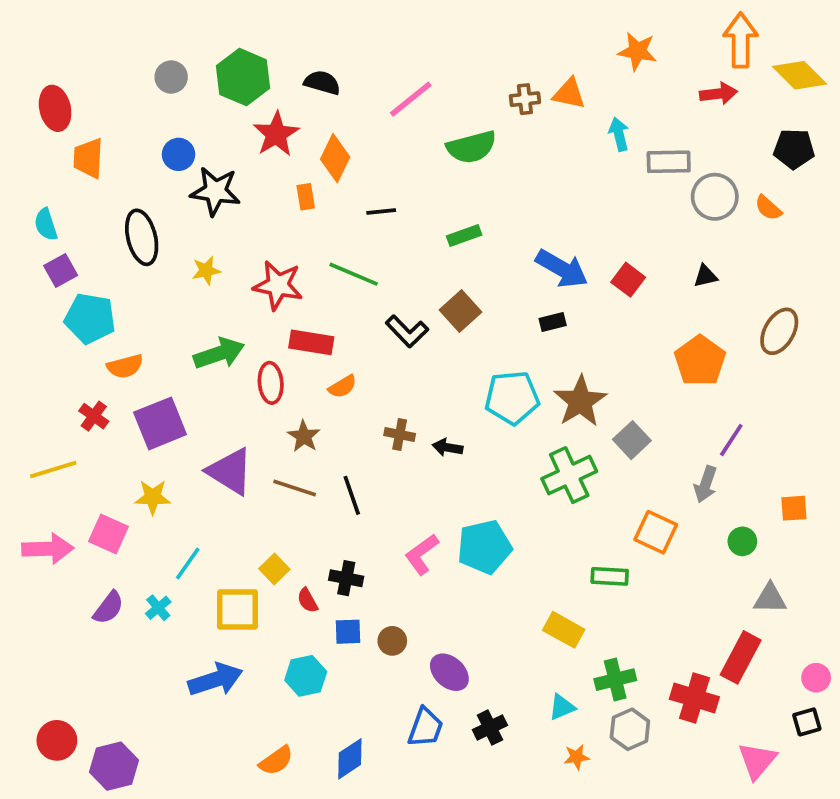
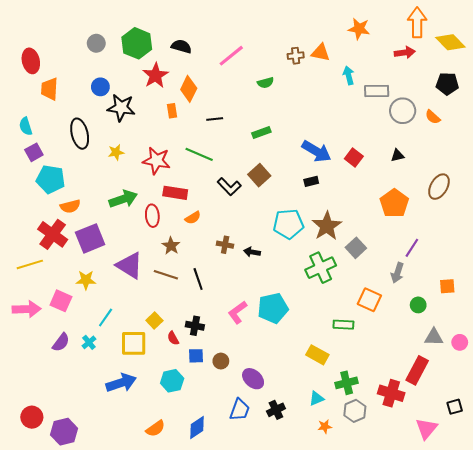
green semicircle: (472, 147) -> (266, 83), size x0.6
red cross: (94, 416) -> (53, 234), size x1.8
pink circle: (816, 678) -> (460, 342), moved

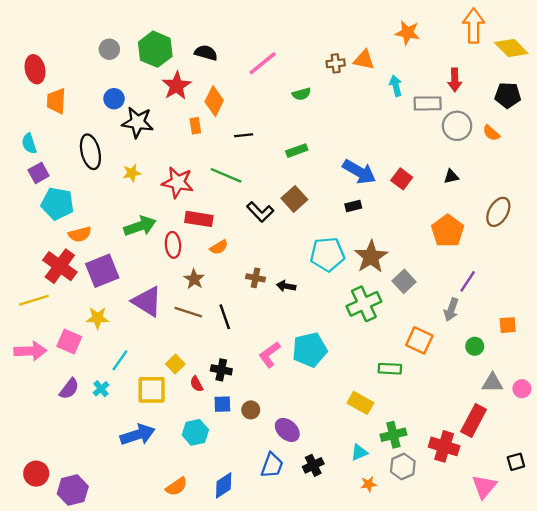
red arrow: (405, 53) -> (455, 80), moved, turned 96

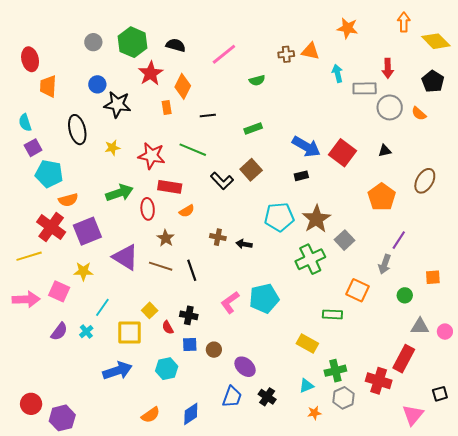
orange arrow: (474, 26) -> (404, 22), size x0.7
black pentagon: (508, 95) -> (433, 81), turned 30
red square: (402, 179) -> (342, 153), size x1.5
black cross: (313, 465) -> (267, 397), turned -30

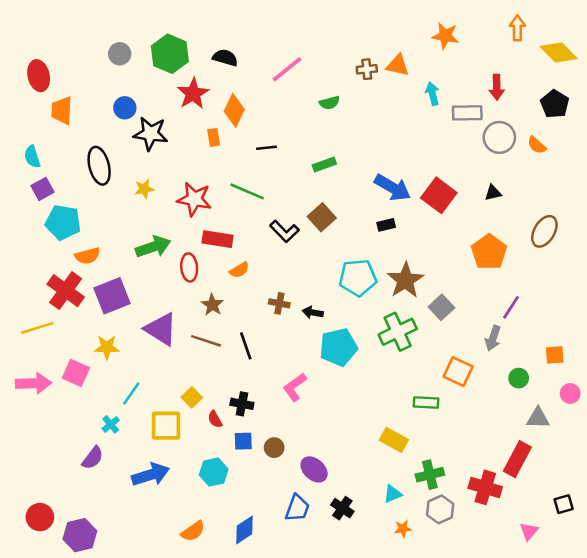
cyan pentagon: (264, 298) -> (338, 347), moved
purple semicircle: (59, 332) -> (93, 458), moved
pink circle: (445, 332) -> (570, 394), moved
pink triangle: (413, 415) -> (529, 531), size x0.7

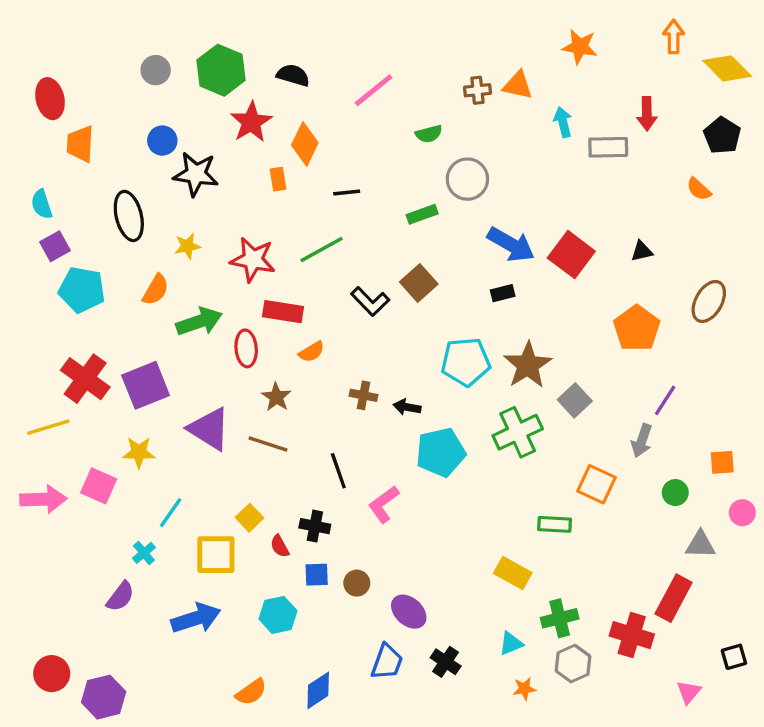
gray circle: (499, 137) -> (467, 179), moved
green line: (247, 191) -> (322, 249), turned -52
orange semicircle: (88, 256) -> (156, 290), moved, turned -45
black line: (246, 346) -> (338, 471), moved

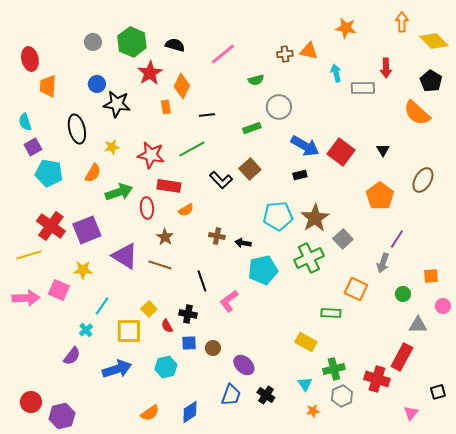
orange semicircle: (699, 189) -> (417, 113), size x1.8
black triangle: (642, 251) -> (383, 150), turned -48
cyan triangle: (511, 643) -> (305, 384), turned -42

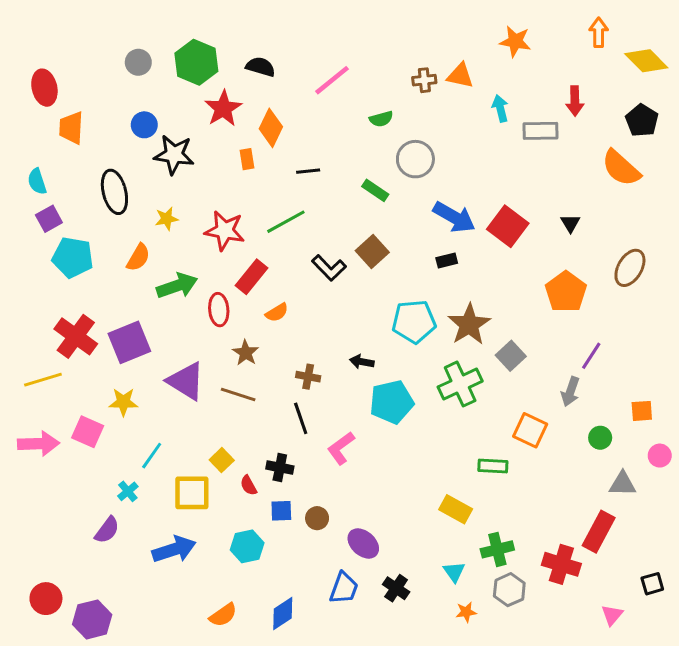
green rectangle: (252, 128) -> (375, 190), turned 54
red rectangle: (169, 186) -> (252, 277), turned -60
brown cross: (217, 236) -> (308, 377), moved

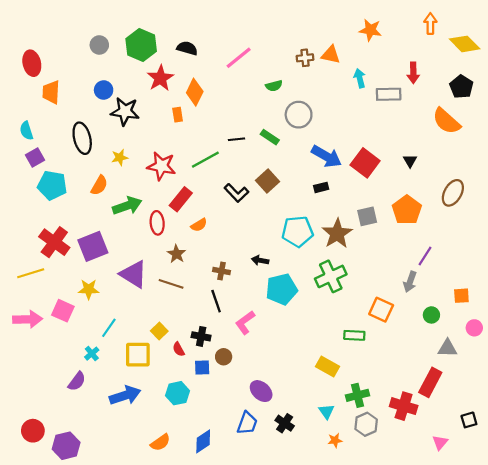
black line: (308, 171) -> (236, 139), moved
gray square: (511, 356) -> (367, 216), moved, turned 30
brown circle: (317, 518) -> (224, 357), moved

